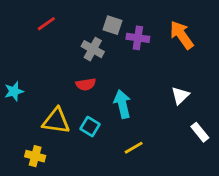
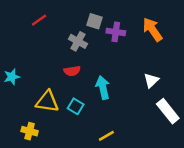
white rectangle: (200, 132) -> (168, 111), size x1.5
yellow line: (134, 148) -> (106, 136), moved

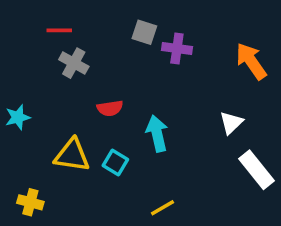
red line: (39, 20) -> (59, 30), turned 35
orange arrow: (152, 30) -> (251, 61), moved
gray cross: (78, 41) -> (74, 63), moved
yellow cross: (30, 131) -> (30, 202), moved

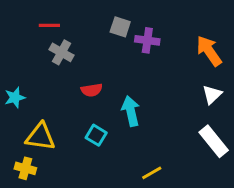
white triangle: (231, 123) -> (212, 95), moved
yellow triangle: (72, 155) -> (40, 137), moved
yellow line: (162, 208) -> (152, 173), moved

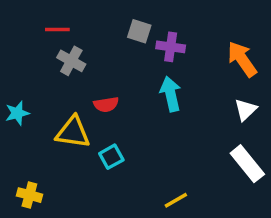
cyan arrow: (131, 111) -> (171, 94), moved
cyan square: (96, 135) -> (111, 157), turned 30
yellow triangle: (40, 137) -> (73, 132), moved

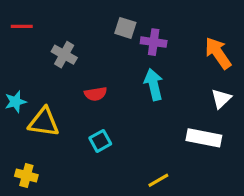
red line: (57, 29) -> (22, 26), moved
yellow triangle: (73, 132) -> (44, 122), moved
white rectangle: (247, 164) -> (204, 138), moved, turned -40

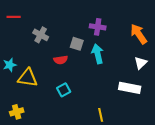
gray square: (125, 28) -> (77, 44), moved
yellow cross: (26, 176) -> (17, 112), turned -32
yellow line: (158, 180) -> (101, 115), turned -72

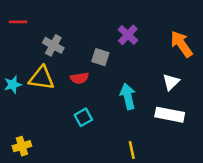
purple cross: (98, 27) -> (128, 35), turned 35
cyan arrow: (98, 54) -> (128, 96), moved
white triangle: (141, 63) -> (171, 82), moved
yellow triangle: (28, 78) -> (42, 78), moved

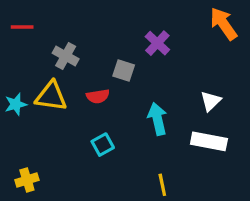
orange arrow: (181, 44) -> (223, 24), moved

